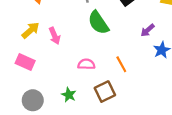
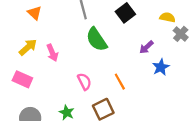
pink semicircle: (86, 64) -> (84, 82), turned 63

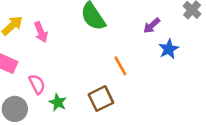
pink semicircle: (84, 82) -> (37, 84), moved

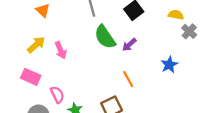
purple arrow: (152, 26) -> (129, 45), moved

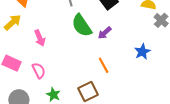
yellow arrow: (36, 45) -> (13, 22), moved
pink semicircle: (57, 95) -> (39, 71), moved

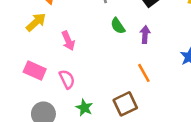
green semicircle: (82, 26) -> (118, 26), size x0.6
purple arrow: (105, 33) -> (145, 35), turned 136

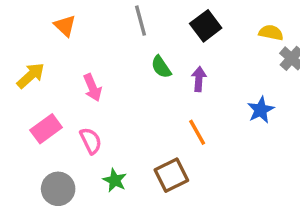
yellow arrow: (36, 22) -> (31, 76), moved
pink rectangle: (35, 70) -> (46, 129), turned -60

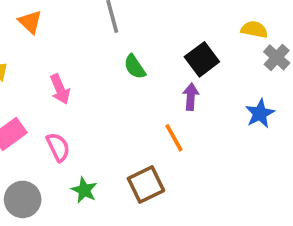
black square: (206, 26) -> (202, 59), moved
purple arrow: (199, 79) -> (191, 97), moved
blue star: (261, 110) -> (260, 113), moved

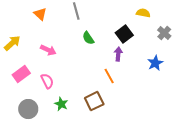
orange triangle: (30, 22) -> (40, 14), moved
yellow semicircle: (254, 29) -> (143, 13), moved
pink arrow: (60, 89) -> (48, 50), turned -42

